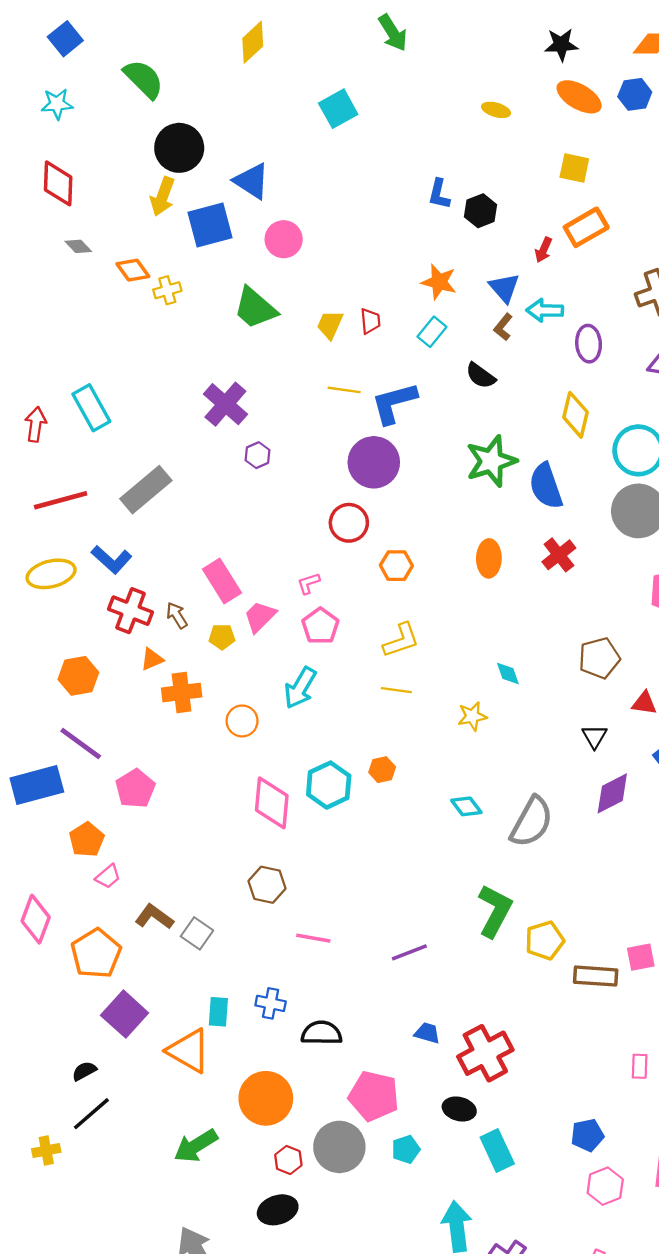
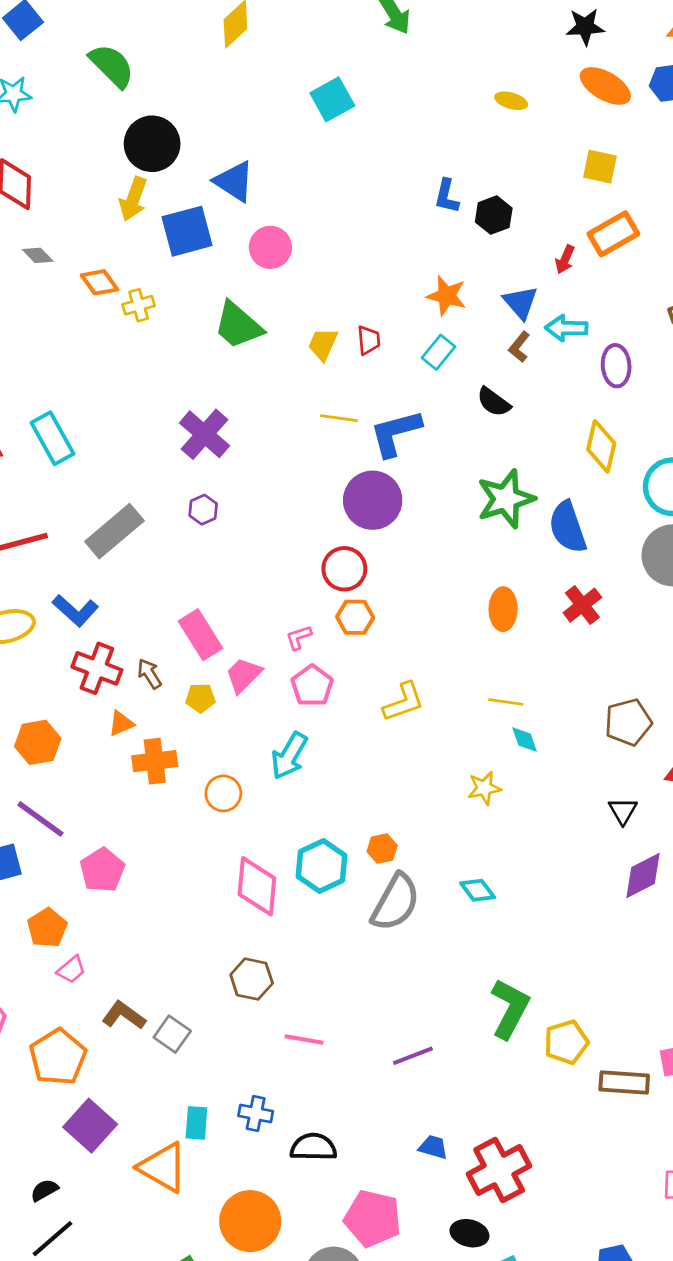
purple hexagon: (257, 455) -> (203, 510), moved
orange hexagon: (396, 566) -> (355, 617), moved
yellow line: (396, 690) -> (506, 702), moved
gray semicircle: (532, 822) -> (395, 902), moved

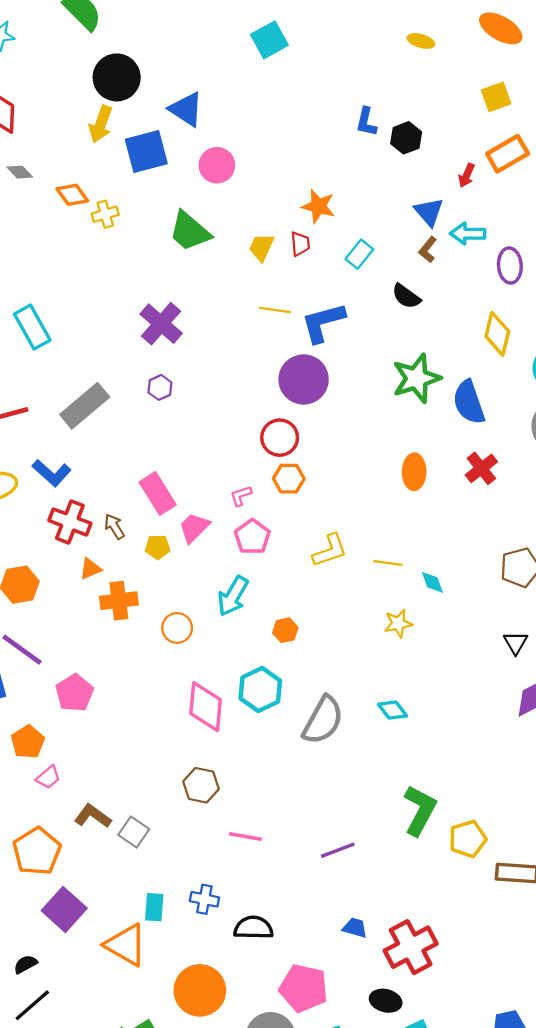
yellow square: (600, 167) -> (496, 97), turned -32
orange star: (447, 296) -> (318, 206), moved
yellow line: (506, 702) -> (388, 563), moved
orange hexagon: (382, 849) -> (285, 630), moved

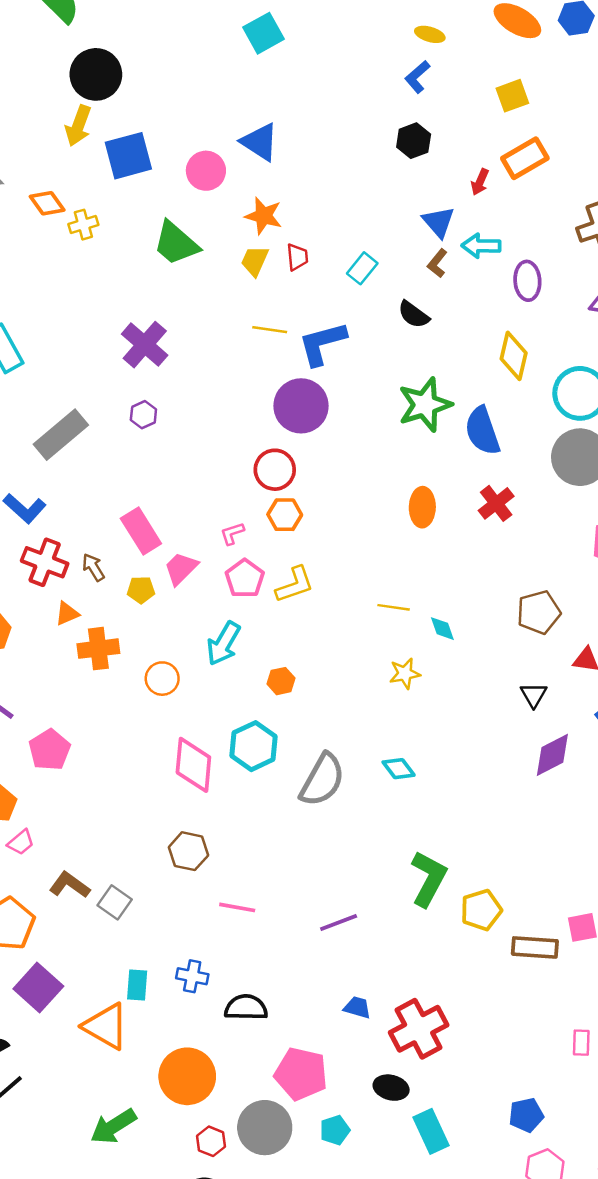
blue triangle: (186, 109) -> (260, 142), moved
blue L-shape: (366, 122) -> (417, 77), moved, turned 36
orange star: (318, 206) -> (263, 216), moved
yellow L-shape: (330, 550) -> (295, 585), moved

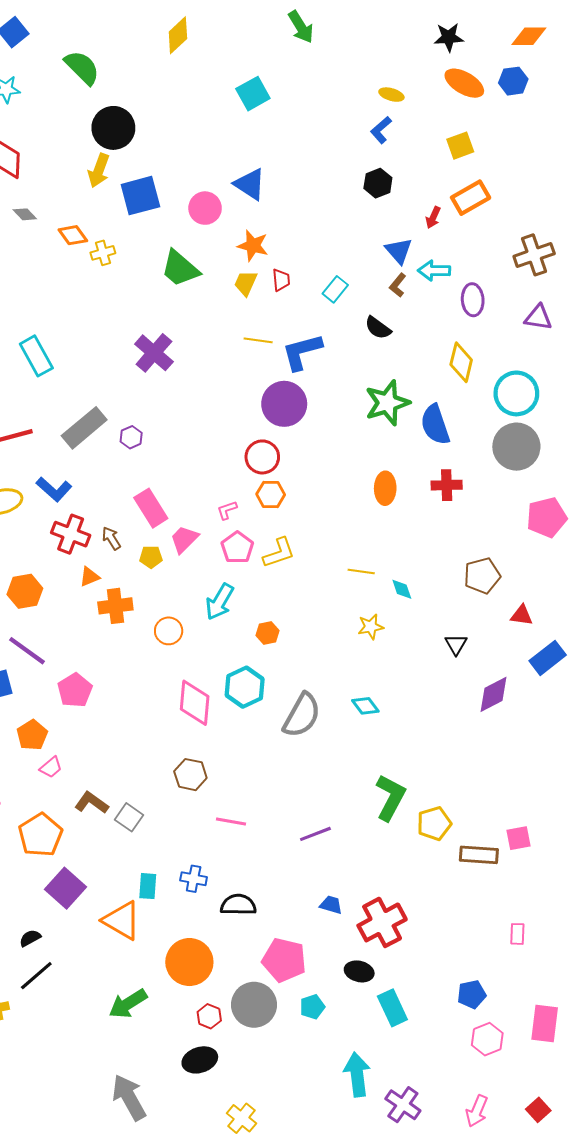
purple hexagon: (143, 415) -> (131, 437), moved
red cross: (496, 503) -> (447, 485), turned 36
black triangle: (534, 695) -> (456, 644), moved

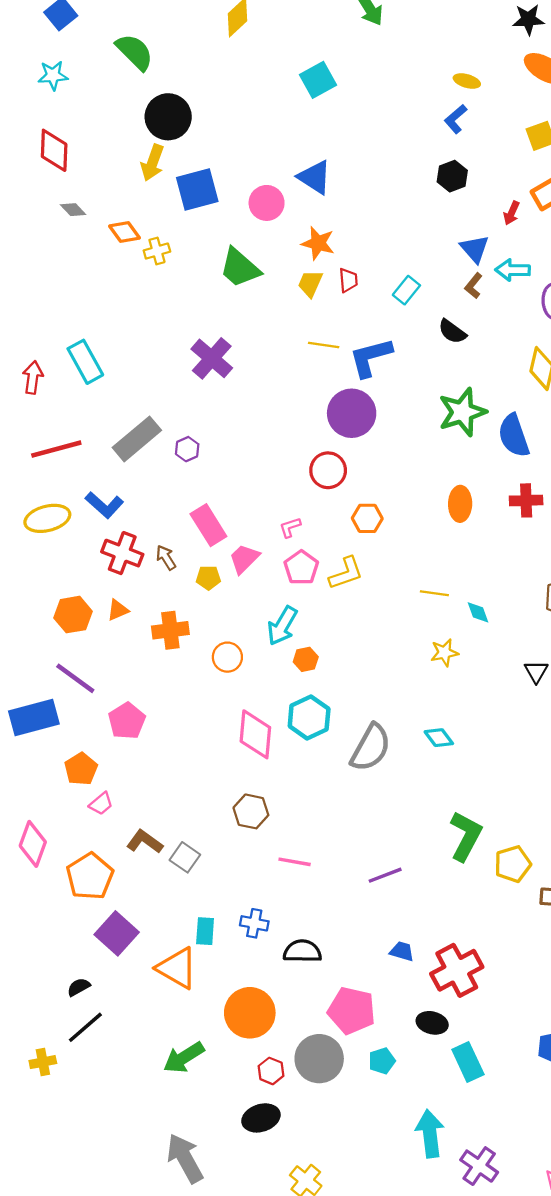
orange hexagon: (271, 494) -> (367, 518), moved
orange triangle: (89, 577) -> (118, 610), moved
orange hexagon: (268, 633) -> (306, 659), moved

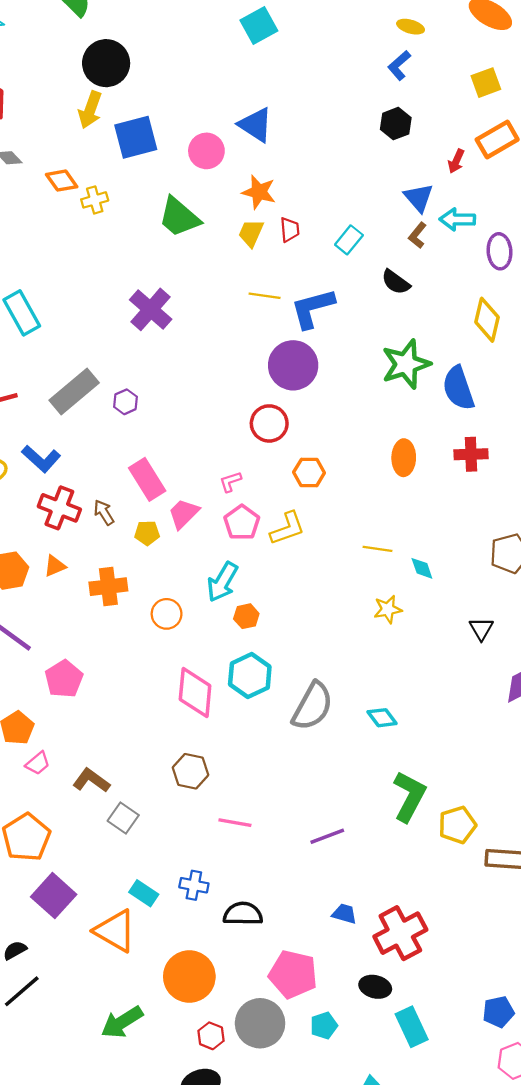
cyan diamond: (439, 738) -> (382, 718), moved
brown L-shape: (145, 842) -> (91, 780), moved
cyan rectangle: (205, 931) -> (144, 893), turned -60

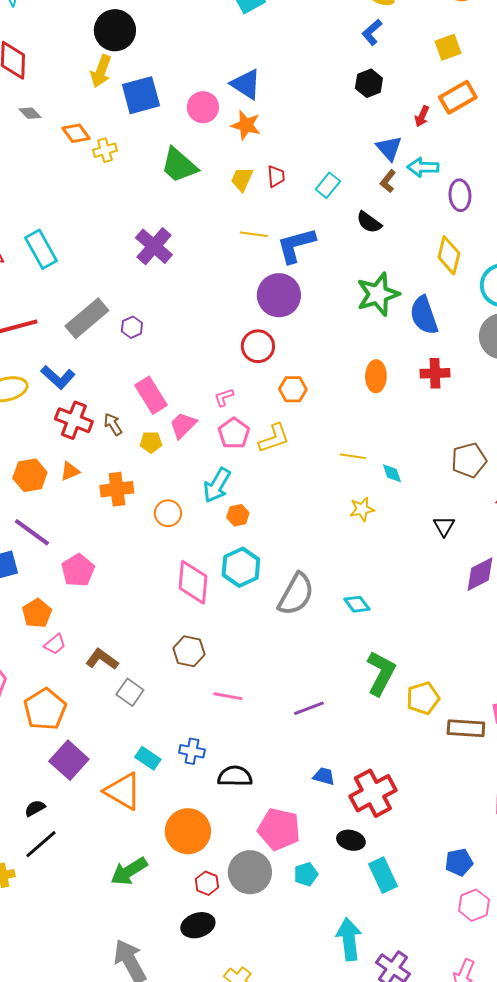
orange star: (259, 192) -> (246, 125), moved

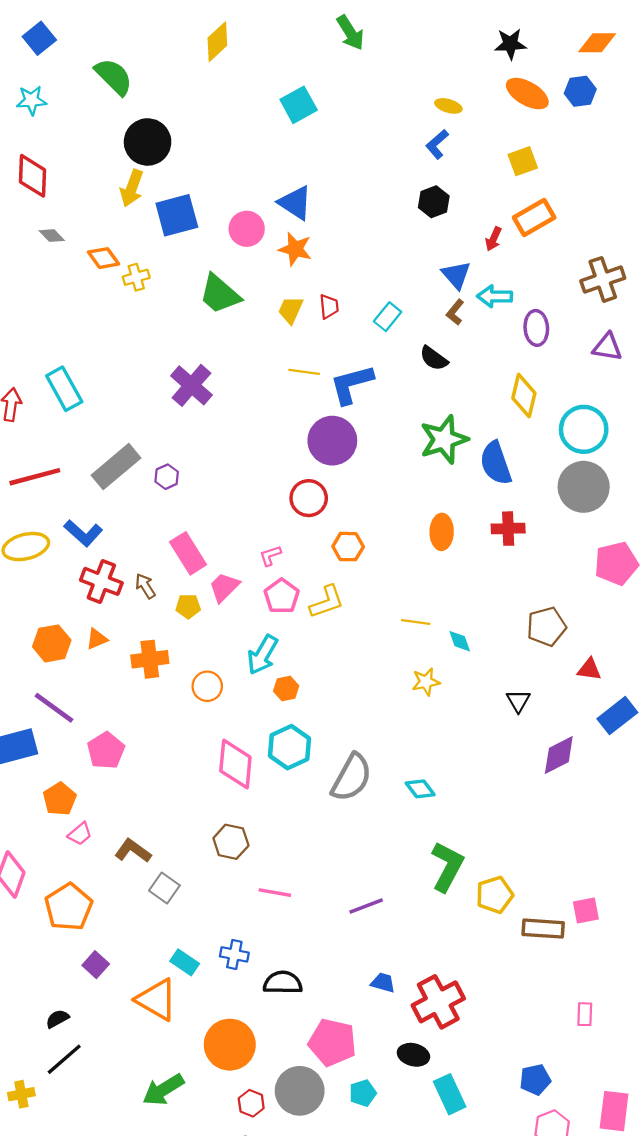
purple square: (69, 760) -> (96, 965), size x0.6

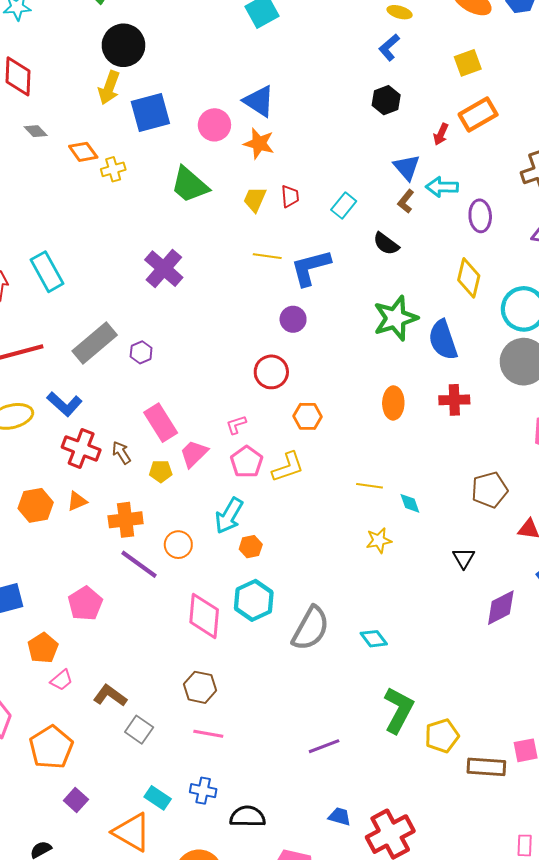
purple circle: (332, 441) -> (293, 319), size x0.6
purple line: (54, 708) -> (139, 564), moved
pink line: (275, 893) -> (208, 734), moved

